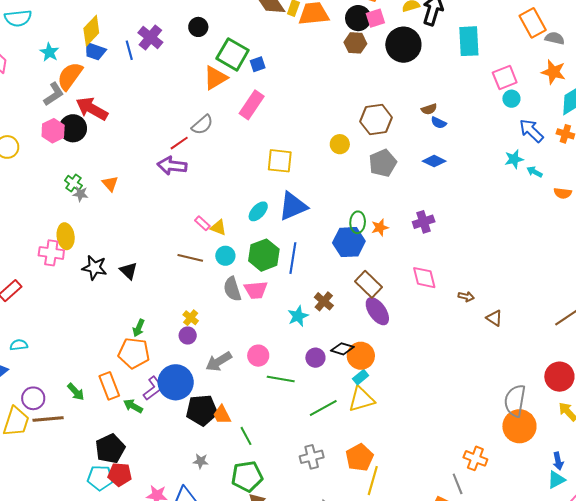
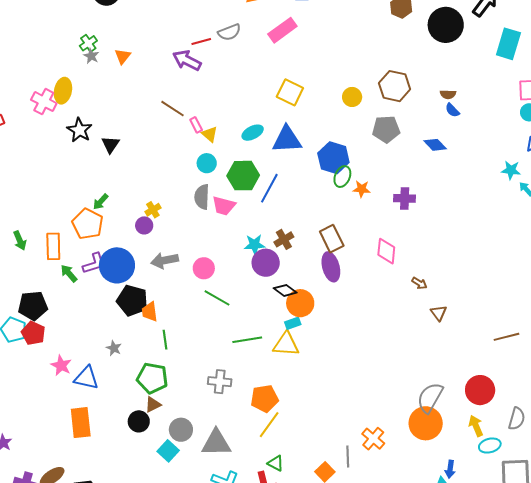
blue hexagon: (349, 242) -> (333, 158), moved
brown line: (190, 258) -> (172, 109), moved
purple circle: (315, 358) -> (266, 263), moved, size x1.4

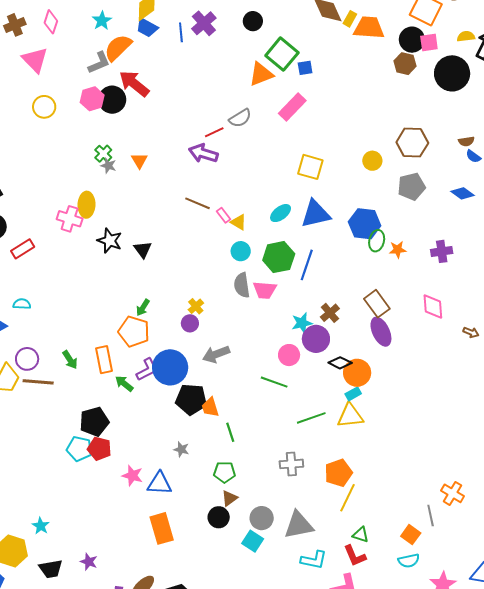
pink circle: (204, 268) -> (289, 355), moved
green pentagon: (152, 378) -> (224, 472), size x0.7

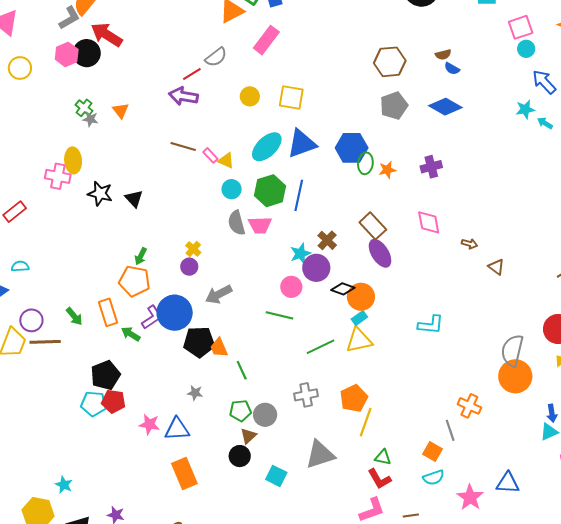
yellow circle: (372, 161) -> (250, 96), moved
blue diamond: (462, 193) -> (445, 107), size x1.4
cyan ellipse: (281, 213) -> (267, 147), size x1.5
gray circle: (262, 518) -> (265, 415), moved
cyan L-shape: (314, 560) -> (431, 325), moved

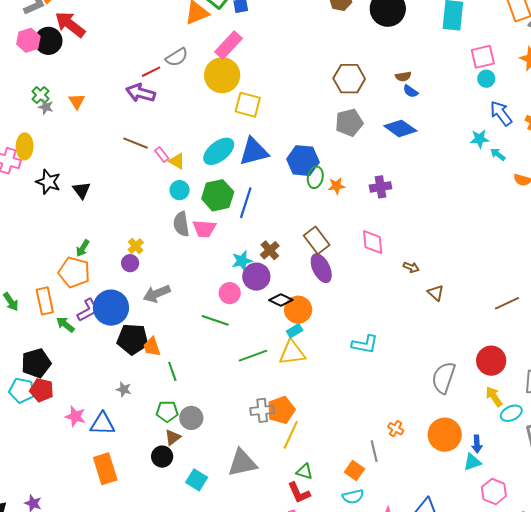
yellow circle: (250, 96) -> (222, 75), moved, size x1.8
orange circle: (515, 376) -> (445, 435), moved
gray cross: (306, 395) -> (262, 410), moved
orange cross: (469, 406) -> (396, 429), size x0.7

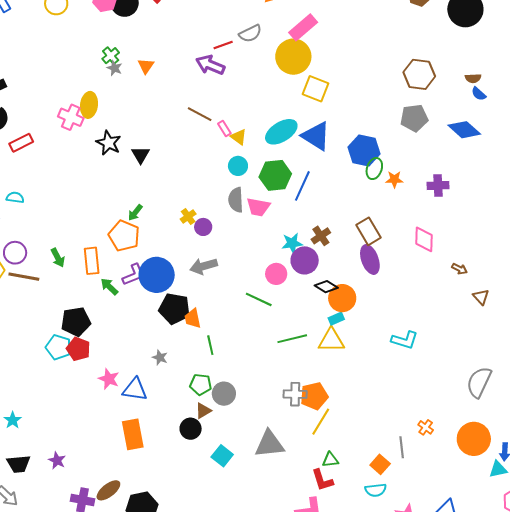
blue triangle: (254, 152) -> (316, 136), turned 40
purple circle: (130, 263) -> (203, 227), moved
green triangle: (304, 472) -> (330, 460), turned -30

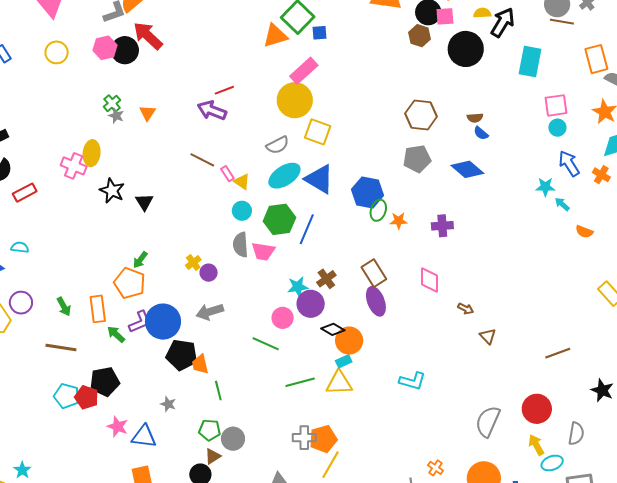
gray semicircle: (250, 33) -> (278, 145), moved
brown line: (24, 277) -> (61, 347), moved
black pentagon: (76, 322) -> (105, 382), moved

